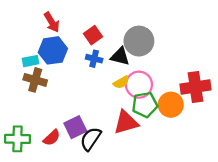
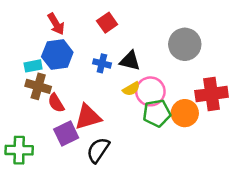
red square: (93, 35) -> (107, 23), moved
gray circle: (139, 41) -> (185, 44), moved
red triangle: (126, 122) -> (88, 117), moved
purple square: (75, 127) -> (66, 133), moved
red semicircle: (52, 138) -> (56, 103), moved, turned 102

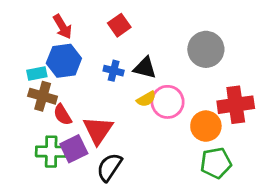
green pentagon: (157, 113) -> (216, 163), moved
red triangle: (88, 117) -> (98, 130), turned -40
green cross: (19, 150) -> (51, 152), moved

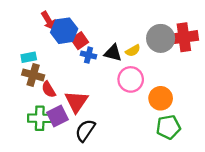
red square: (119, 25) -> (80, 41), moved
blue hexagon: (64, 61) -> (64, 31), moved
yellow semicircle: (146, 99) -> (133, 51), moved
red cross: (236, 105) -> (184, 37), moved

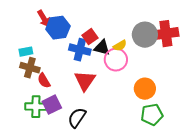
red square: (80, 41) -> (90, 37), moved
blue cross: (89, 55) -> (80, 50), size x1.5
pink circle: (131, 79) -> (116, 60), moved
red triangle: (76, 102) -> (85, 81), moved

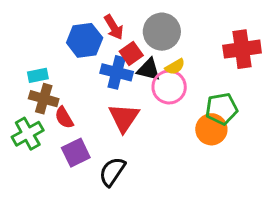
red arrow: (44, 19) -> (114, 27), moved
gray circle: (145, 35) -> (162, 32), moved
green cross: (36, 107) -> (28, 134), moved, turned -30
green pentagon: (152, 115) -> (222, 109), moved

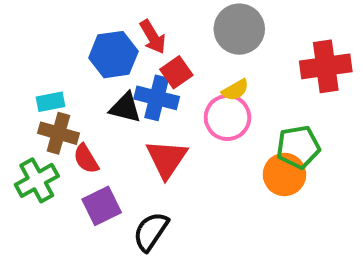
gray circle: (162, 32) -> (239, 29), moved
black triangle: (149, 70) -> (125, 108), moved

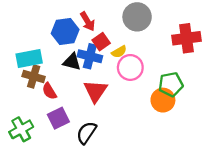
yellow semicircle: (235, 90) -> (119, 52), moved
cyan rectangle: (51, 102) -> (29, 58), size x1.6
green cross: (37, 180) -> (21, 129), moved

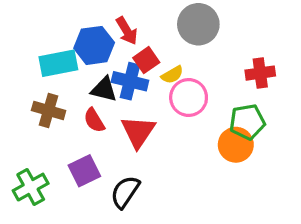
red cross: (187, 38) -> (260, 73), moved, size x0.7
cyan rectangle: (29, 58) -> (58, 63), moved
red semicircle: (49, 91) -> (94, 120), moved

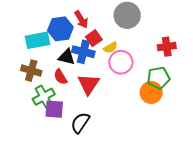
purple square: (84, 171) -> (54, 109), turned 30
green cross: (31, 187) -> (44, 97), moved

